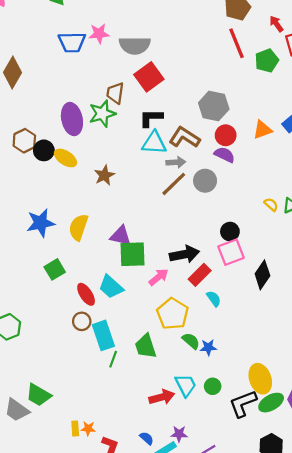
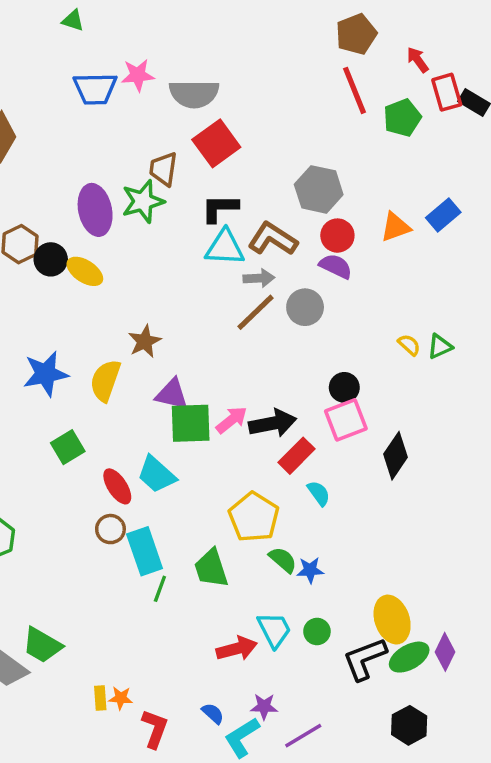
brown star: (104, 175) -> (145, 341), moved
pink arrow: (159, 277) -> (232, 420), moved

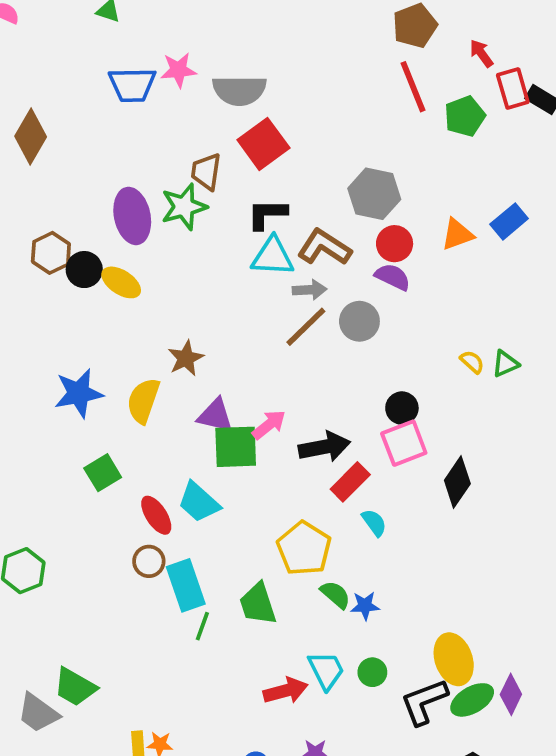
pink arrow: (232, 420) -> (269, 425), moved

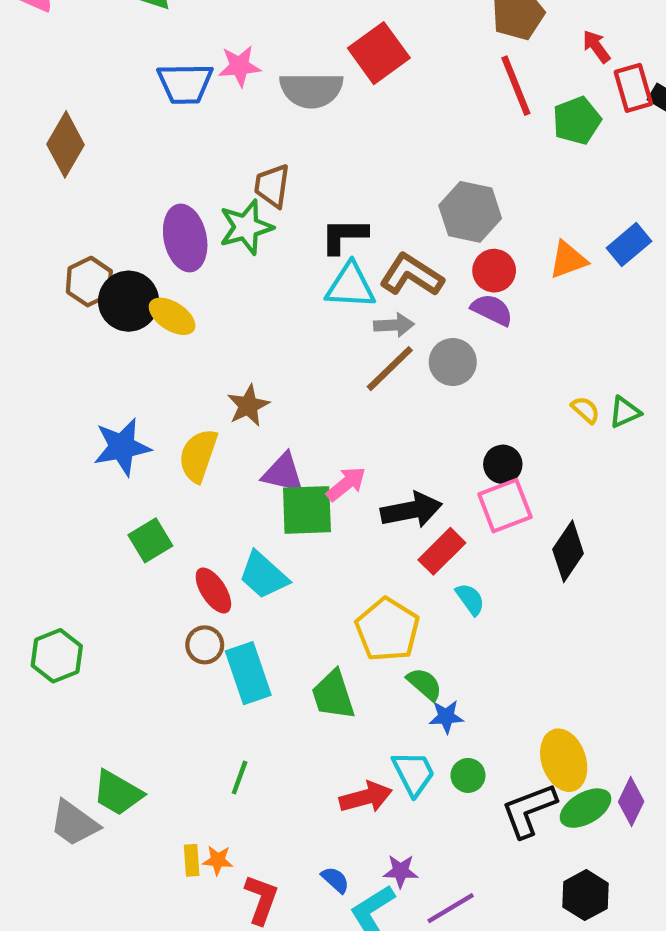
red square: (263, 144) -> (379, 53), moved
black circle: (84, 270) -> (129, 301), size x1.4
blue star: (365, 606) -> (446, 717), moved
green line: (202, 626) -> (240, 778), moved

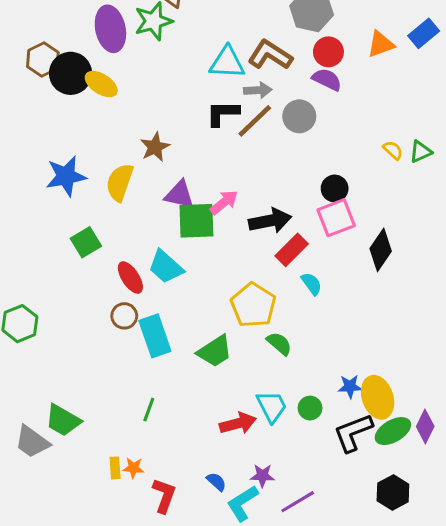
black L-shape: (344, 236) -> (223, 113), moved
green trapezoid: (333, 695) -> (215, 351), turned -105
blue star: (446, 717) -> (350, 387), moved

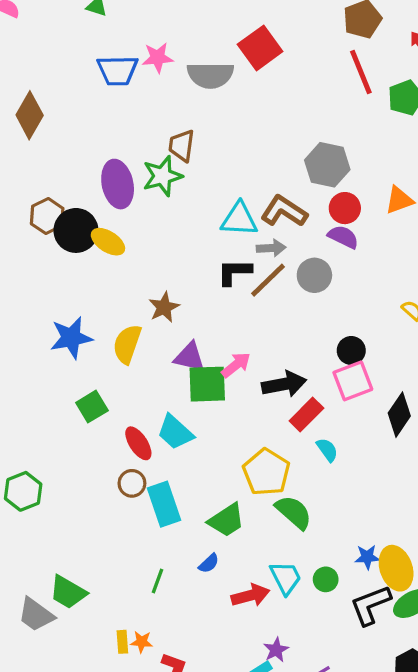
green semicircle: (279, 344) -> (294, 512), size x1.4
purple star: (262, 476) -> (276, 650), turned -30
blue semicircle: (216, 482) -> (209, 563), moved, turned 95

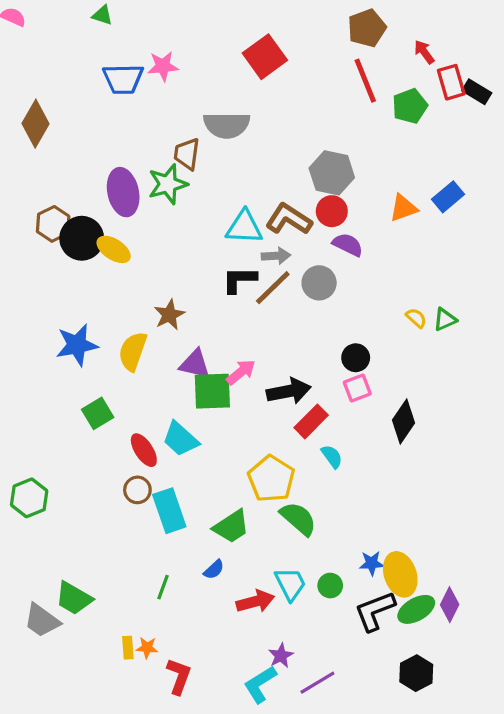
gray semicircle: (210, 75) -> (227, 125), moved
red circle: (345, 208) -> (332, 211), moved
pink square: (353, 381) -> (357, 388), size x0.7

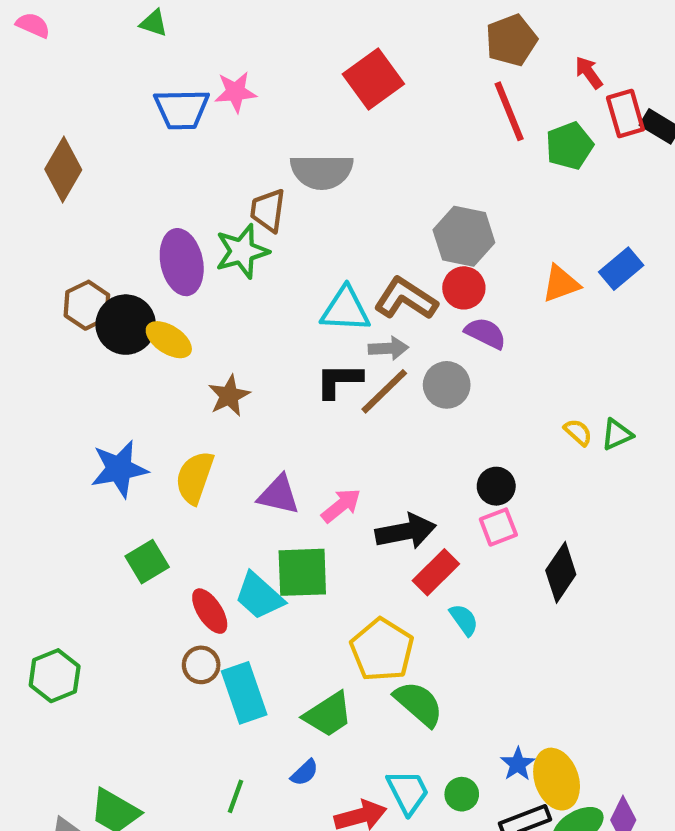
brown star: (169, 315) -> (229, 396), moved
green square: (212, 391) -> (302, 572), moved
blue star: (372, 563) -> (518, 764), turned -30

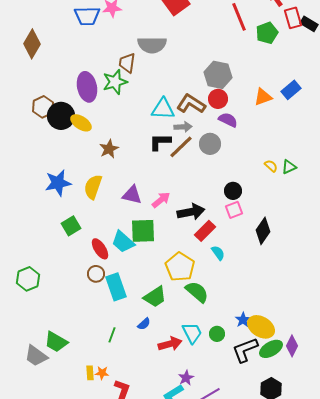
yellow ellipse: (557, 779) -> (261, 327), turned -40

